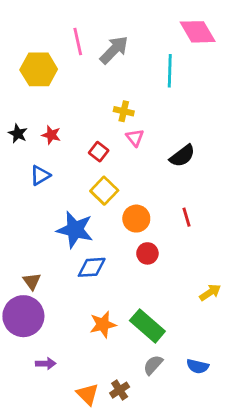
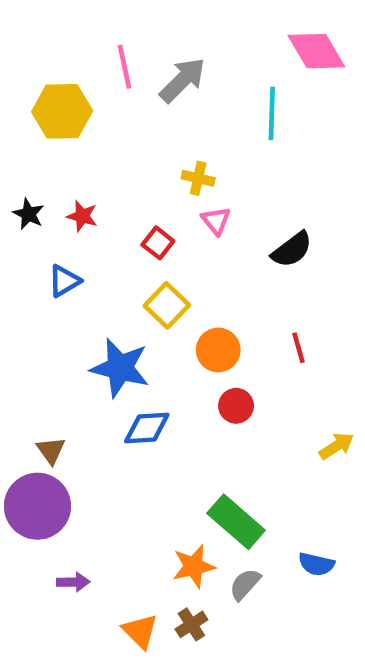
yellow arrow: (210, 292) -> (336, 446), moved
orange star: (103, 324) -> (194, 566), moved
blue semicircle: (198, 366) -> (316, 564), moved

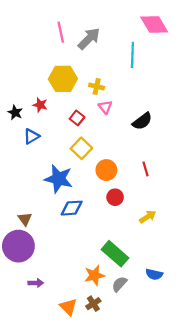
yellow hexagon: (62, 111) -> (63, 79), moved
black star: (29, 214) -> (15, 113), moved
yellow arrow: (336, 446) -> (148, 217), moved

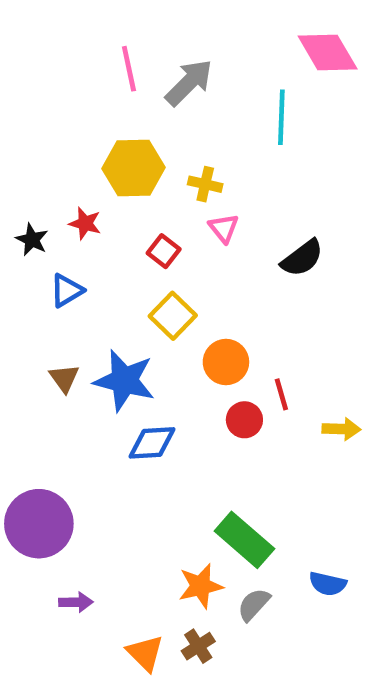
red line: (145, 169) -> (281, 394), moved
yellow arrow: (148, 217) -> (341, 429), moved, turned 35
brown triangle: (25, 219) -> (64, 378), moved

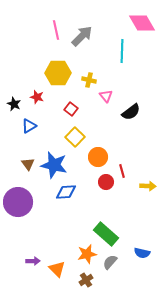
pink triangle: (224, 228) -> (106, 96), moved
purple circle: (39, 524) -> (18, 202), moved
orange triangle: (145, 653) -> (57, 269), moved

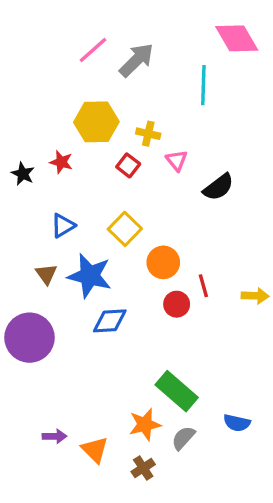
pink line: (56, 30) -> (93, 50), turned 60
red square: (71, 109) -> (128, 165), moved
blue triangle: (29, 126) -> (63, 226), moved
yellow arrow: (148, 186) -> (255, 296), moved

